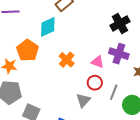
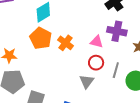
orange pentagon: (27, 50) -> (41, 38), moved

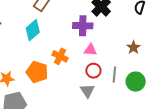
purple cross: (117, 31) -> (83, 26), moved
orange pentagon: (41, 38) -> (37, 72), moved

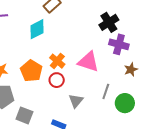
purple cross: (83, 26) -> (119, 44), moved
pink triangle: (90, 50) -> (88, 62), size x1.6
red circle: (93, 71) -> (57, 80), moved

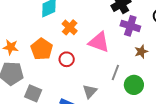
orange cross: (57, 61) -> (70, 27), moved
gray triangle: (76, 101) -> (90, 91), moved

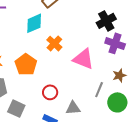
brown star: (141, 52) -> (119, 75), moved
red circle: (67, 59) -> (50, 92), moved
gray triangle: (90, 91) -> (73, 108), turned 42

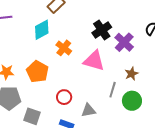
black cross: (106, 21) -> (102, 30), moved
purple cross: (115, 43) -> (124, 42), turned 30

